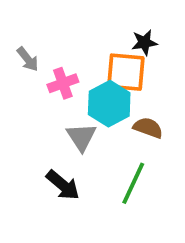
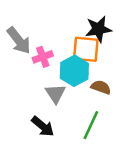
black star: (144, 42) -> (98, 29), size x1.5
gray arrow: (28, 59) -> (19, 40), size x1.6

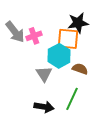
pink cross: (43, 57) -> (34, 36), moved
black arrow: (43, 126) -> (44, 107), moved, turned -30

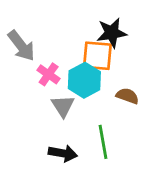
pink cross: (34, 36) -> (49, 74), moved, turned -35
brown semicircle: (80, 69) -> (127, 96), moved
green line: (72, 99) -> (103, 142), turned -35

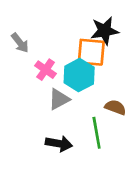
gray arrow: (21, 46) -> (20, 43), size x0.7
brown semicircle: (127, 96) -> (115, 107), moved
gray triangle: (63, 106) -> (59, 99), turned 35

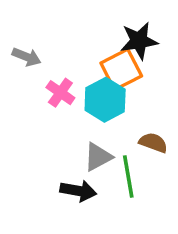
gray arrow: (20, 43) -> (27, 57), turned -30
orange square: (91, 52) -> (121, 69), turned -32
gray triangle: (59, 99) -> (98, 157), moved

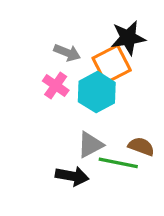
gray arrow: (27, 57) -> (67, 53), moved
brown semicircle: (153, 143) -> (141, 146), moved
green line: (128, 177) -> (118, 163), turned -69

